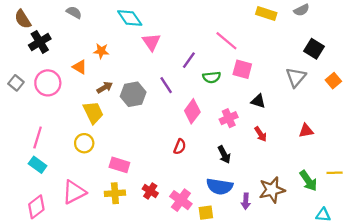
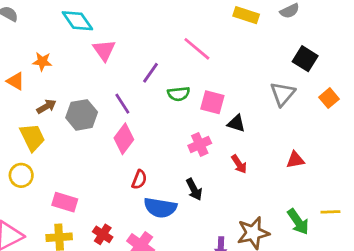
pink square: (242, 69) -> (212, 102), moved
pink diamond: (192, 111) -> (124, 139), moved
blue semicircle: (220, 186) -> (160, 208), moved

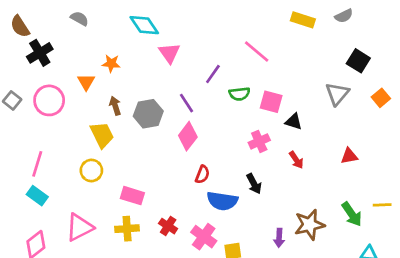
orange triangle: (16, 81) -> (86, 82), turned 30
brown arrow: (46, 106) -> (115, 106), turned -78

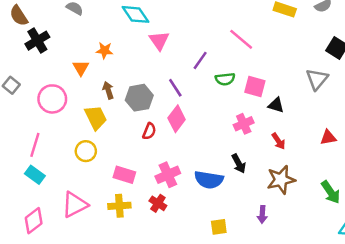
pink circle: (49, 100) -> (52, 99), moved
red semicircle: (202, 174) -> (149, 131), moved
brown star: (309, 225) -> (281, 180), moved
pink cross: (204, 237) -> (168, 175), moved, turned 30

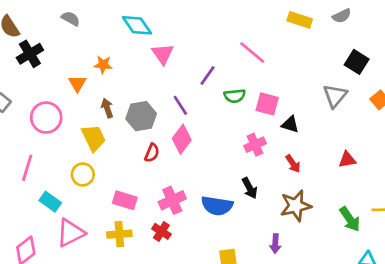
cyan rectangle: (35, 175) -> (50, 202), moved

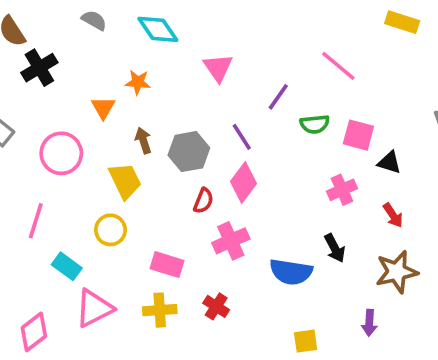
cyan diamond: (137, 25) -> (158, 29), moved
pink cross: (172, 200) -> (231, 241), moved

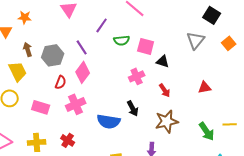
pink rectangle: (167, 265) -> (41, 107), moved

